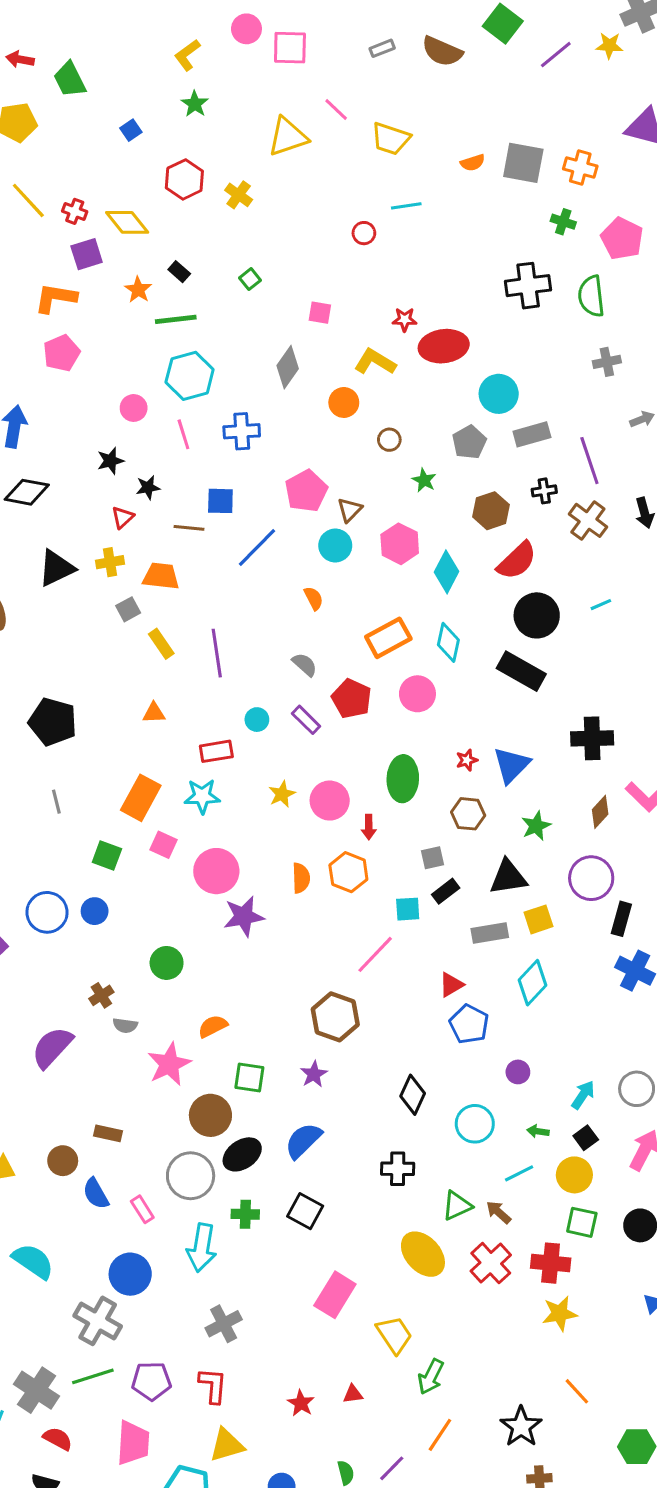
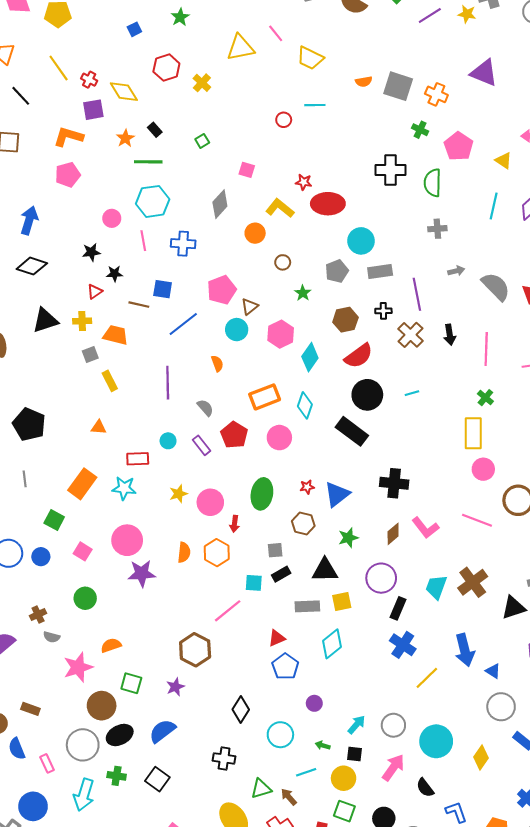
purple line: (217, 653) -> (168, 383), moved
pink square: (163, 845) -> (83, 551), moved
black square: (586, 1138) -> (355, 754), turned 35

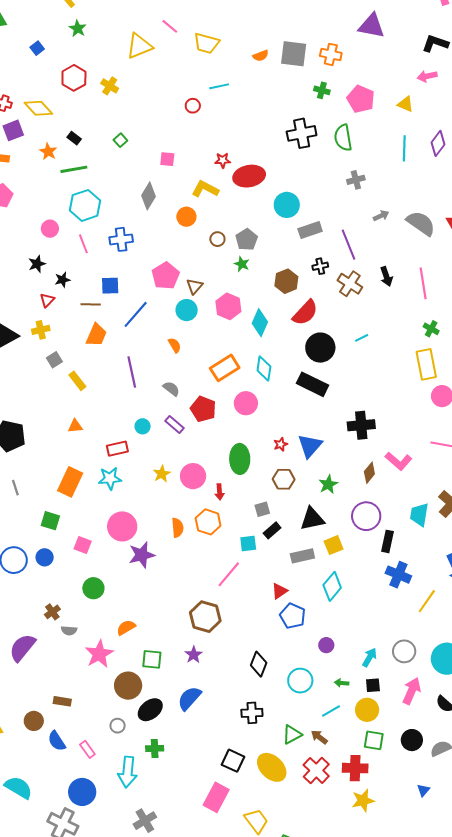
gray pentagon: (337, 271) -> (247, 240), moved
orange trapezoid: (116, 335) -> (96, 335), moved, turned 110
gray circle: (83, 745) -> (118, 726), size x0.5
black square: (157, 779) -> (233, 761), moved

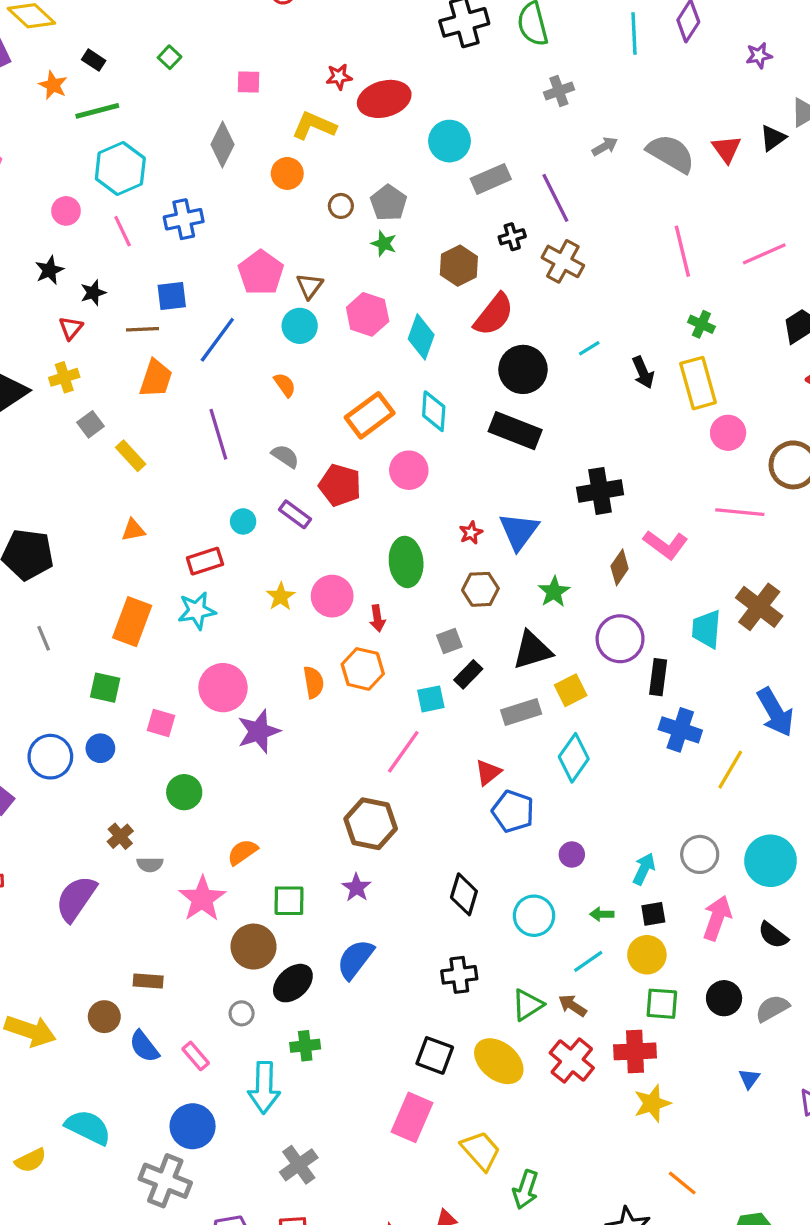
black arrow: (386, 276) -> (643, 372), moved

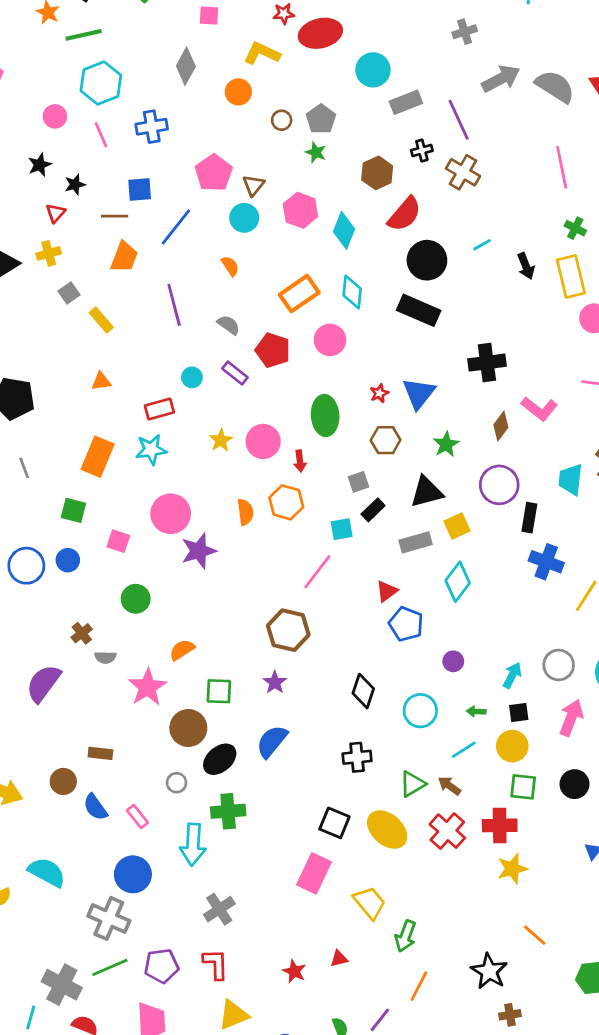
gray arrow: (605, 146) -> (501, 79), size x1.8
green cross: (305, 1046) -> (228, 811), size x1.4

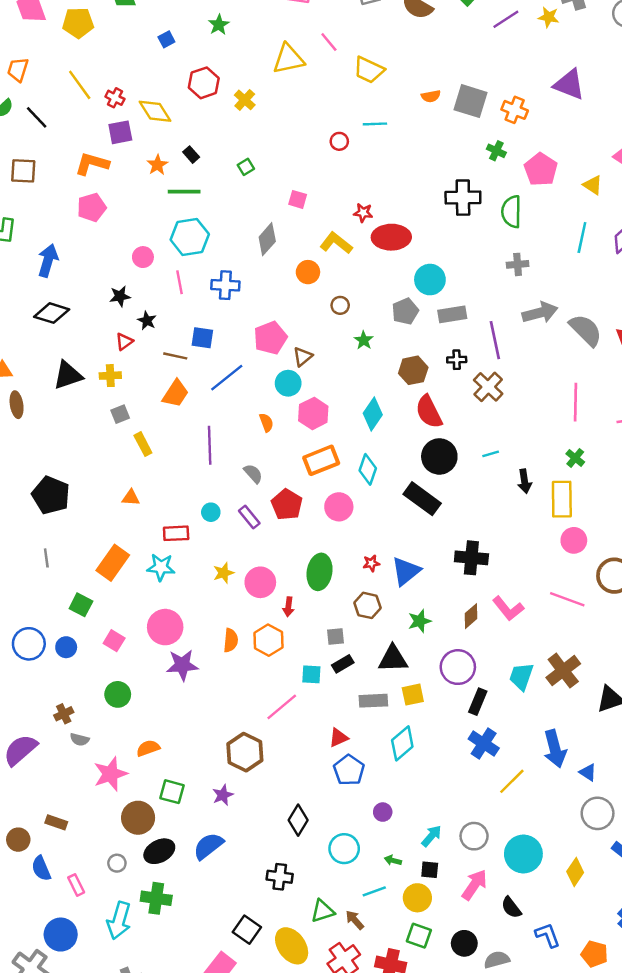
gray pentagon: (321, 119) -> (405, 311), moved
black star: (75, 185) -> (147, 321), turned 30
pink hexagon: (300, 210) -> (313, 413), moved
red semicircle: (404, 214) -> (429, 412), turned 100

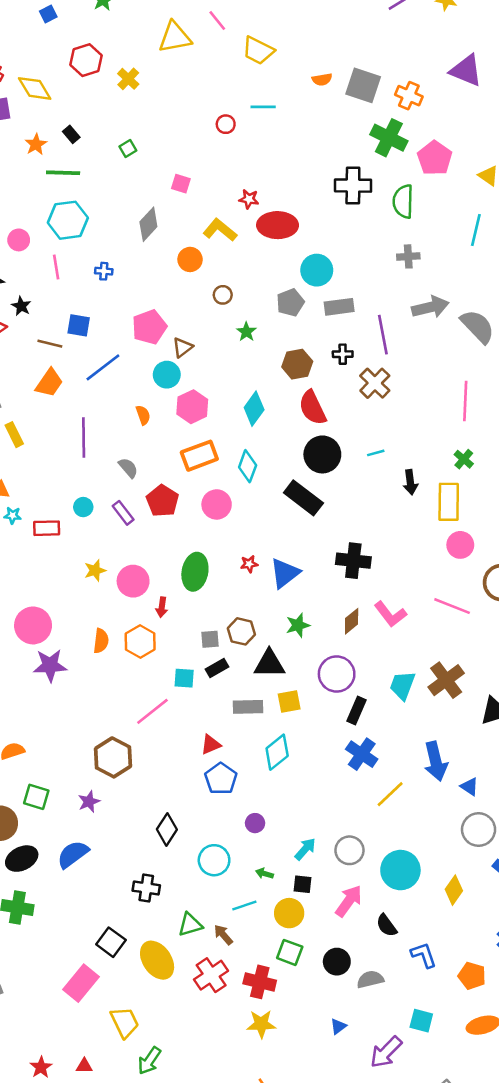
green cross: (496, 151) -> (389, 138), size x1.8
blue cross: (225, 285) -> (104, 271), size x0.6
cyan star: (161, 567) -> (13, 515), moved, size x0.6
brown hexagon: (367, 605) -> (241, 631), moved

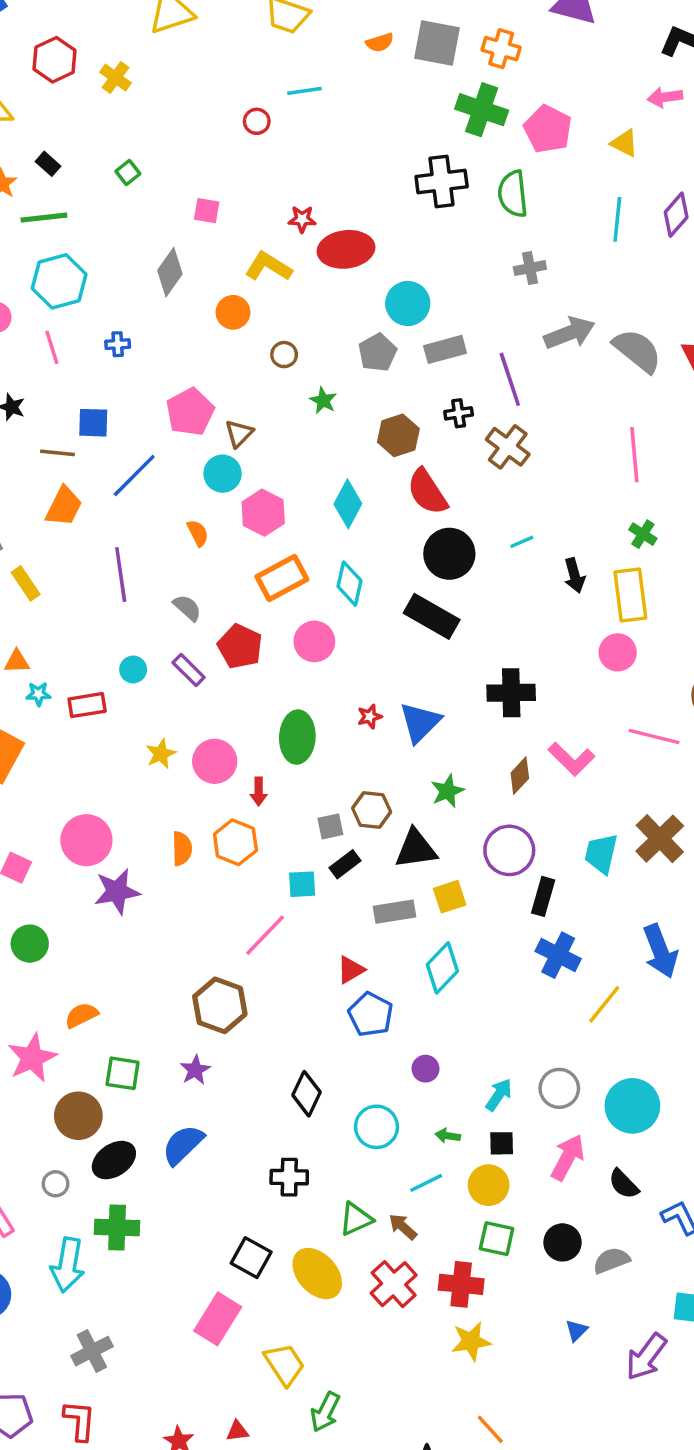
pink circle: (460, 545) -> (618, 652), moved

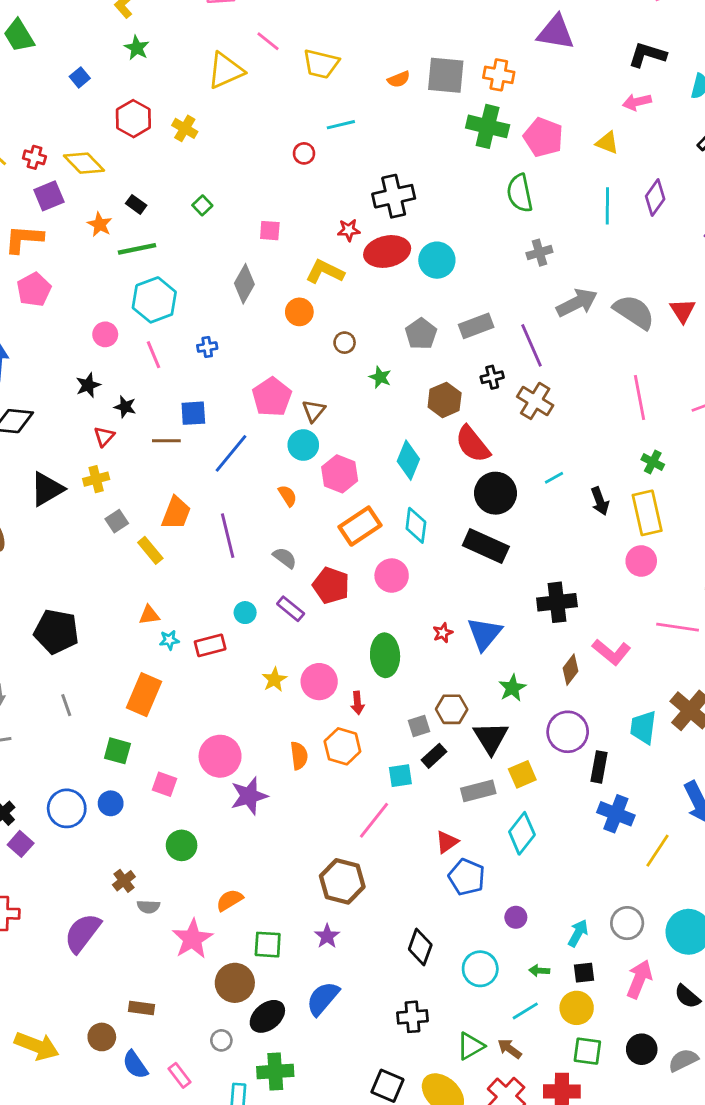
black cross: (442, 182) -> (394, 196), moved
cyan circle: (408, 303) -> (437, 260), moved
orange trapezoid: (64, 506) -> (176, 513), moved
black triangle: (416, 849) -> (491, 738), turned -48

